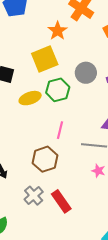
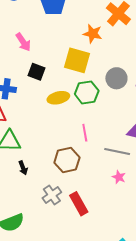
orange star: (58, 31) -> (93, 34), turned -30
yellow square: (45, 59) -> (77, 60), turned 32
pink line: (60, 130) -> (85, 133), turned -30

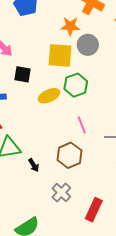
gray circle: (116, 78) -> (88, 45), moved
black arrow: (23, 168) -> (34, 165), moved
red rectangle: (79, 204) -> (94, 210), moved, turned 65

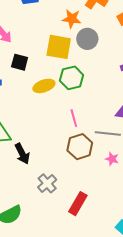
brown hexagon: (69, 155) -> (80, 147), moved
black arrow: (34, 165) -> (22, 154), size x1.5

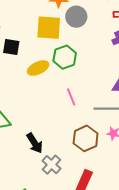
brown hexagon: (80, 147) -> (86, 138), moved
black arrow: (22, 154) -> (35, 143), moved

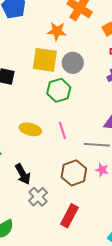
gray circle: (76, 17) -> (73, 63), moved
yellow ellipse: (38, 68) -> (30, 129), moved, turned 35

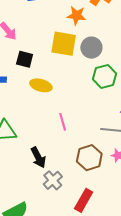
green hexagon: (59, 90) -> (105, 76), moved
yellow ellipse: (30, 129) -> (41, 85), moved
pink line: (62, 130) -> (63, 122), moved

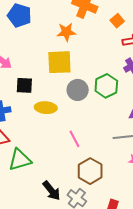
gray circle: (91, 48) -> (78, 90), moved
black arrow: (38, 157) -> (51, 191), moved
brown hexagon: (89, 158) -> (90, 171), moved

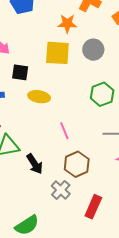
green hexagon: (106, 86) -> (102, 94), moved
gray circle: (78, 90) -> (93, 50), moved
black arrow: (51, 191) -> (35, 164), moved

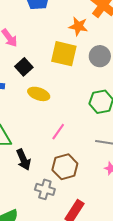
black square: (20, 72) -> (24, 67), turned 30
pink line: (64, 131) -> (58, 132), turned 48
gray cross: (61, 190) -> (45, 189), turned -36

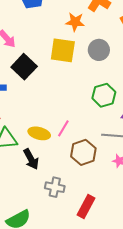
black square: (24, 67) -> (24, 67), size x1.4
yellow ellipse: (39, 94) -> (39, 133), moved
brown hexagon: (65, 167) -> (83, 152), moved

